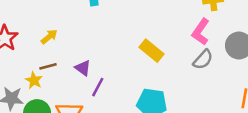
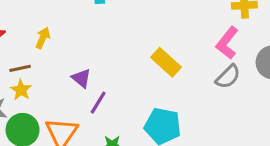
yellow arrow: (49, 37) -> (43, 38), turned -30
brown line: (48, 66) -> (20, 68), moved

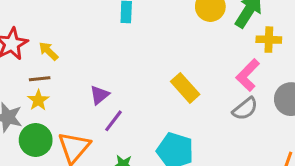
yellow arrow: (43, 38) -> (48, 51), moved, turned -75
purple triangle: (81, 78) -> (99, 95), turned 35

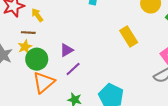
yellow rectangle: (185, 88) -> (129, 37), moved
green circle: (36, 140) -> (37, 59), moved

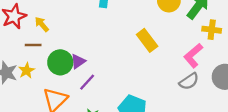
yellow star: (25, 47) -> (27, 71), moved
green circle: (37, 59) -> (60, 62), moved

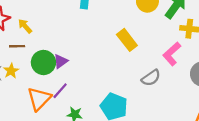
gray semicircle: (189, 81) -> (151, 78), moved
purple line: (87, 82) -> (60, 91), moved

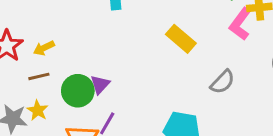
yellow arrow: (25, 26) -> (44, 48), turned -63
pink L-shape: (172, 54) -> (240, 24), moved

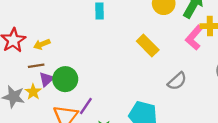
purple triangle: (100, 84) -> (46, 79), moved

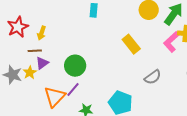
yellow arrow: (42, 44) -> (42, 33), turned -56
green circle: (65, 79) -> (75, 66), moved

